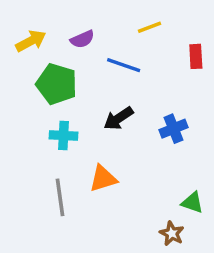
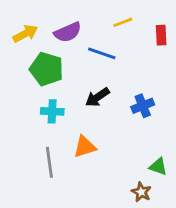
purple semicircle: (82, 39) -> (68, 32), size x1.4
red rectangle: (196, 56) -> (161, 35), moved

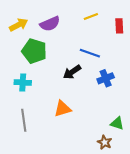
blue line: (102, 53) -> (90, 53), moved
cyan cross: (52, 111) -> (23, 82), moved
gray line: (49, 162) -> (24, 120), moved

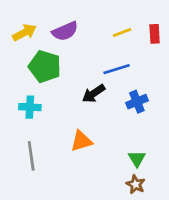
yellow line: (91, 16) -> (122, 33), moved
blue line: (90, 53) -> (117, 69), turned -36
green triangle: (117, 123) -> (137, 159), moved, turned 40

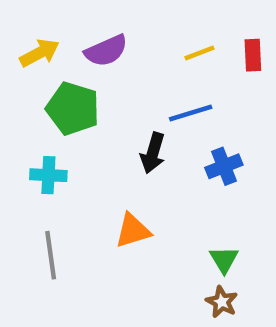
black arrow: (94, 94) -> (153, 153), turned -40

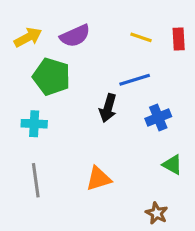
yellow line: (200, 53) -> (141, 37), turned 40
orange triangle: (133, 231) -> (99, 179), moved
green triangle: (224, 260) -> (172, 165), moved, turned -30

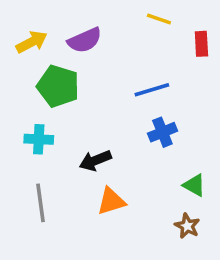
yellow line: (141, 37) -> (159, 19), moved
black arrow: (108, 108) -> (95, 160), moved, turned 52
blue cross: (158, 117) -> (162, 132), moved
brown star: (157, 213) -> (187, 226), moved

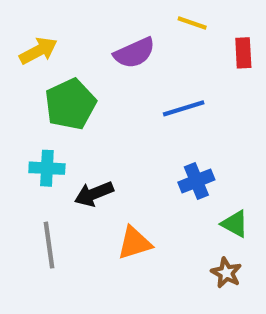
purple semicircle: (85, 40) -> (134, 53), moved
green pentagon: (58, 86) -> (70, 104), turned 30
blue cross: (162, 132) -> (196, 181), moved
black arrow: (95, 160) -> (94, 194), moved

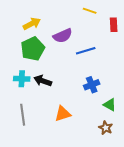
yellow arrow: (38, 51) -> (32, 24), moved
purple semicircle: (134, 53) -> (63, 36), moved
black arrow: (94, 194) -> (43, 81), moved, turned 42

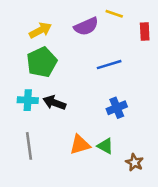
purple semicircle: (63, 36) -> (86, 26), moved
green triangle: (110, 105) -> (105, 146), moved

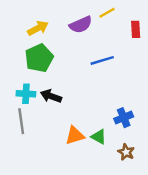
yellow line: (114, 14) -> (107, 13), turned -49
blue cross: (117, 108) -> (124, 118), moved
gray line: (29, 146) -> (21, 121), moved

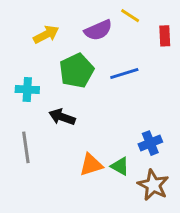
yellow line: (107, 13) -> (130, 16), turned 63
green pentagon: (39, 58) -> (77, 71), moved
cyan cross: (26, 94) -> (27, 89), moved
brown star: (126, 152) -> (153, 185), size x1.5

